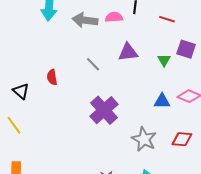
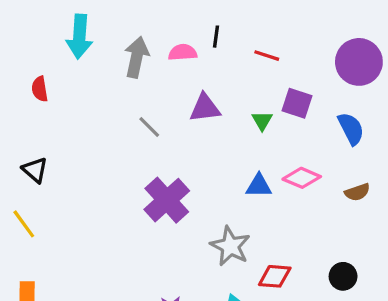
gray arrow: (85, 20) -> (137, 57), turned 95
red semicircle: (52, 77) -> (40, 89), moved
red diamond: (182, 139) -> (275, 276), moved

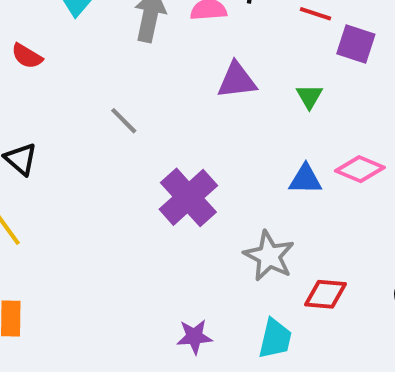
red semicircle: (40, 89) -> (27, 56), turned -50
purple square: (297, 103) -> (356, 44), moved
gray line: (149, 127) -> (124, 121), moved

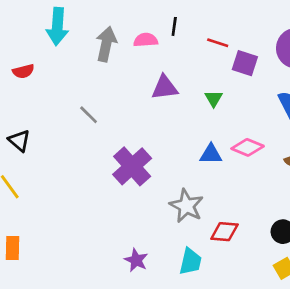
red semicircle: (27, 56) -> (23, 71), turned -45
purple star: (194, 337) -> (136, 260), turned 30

